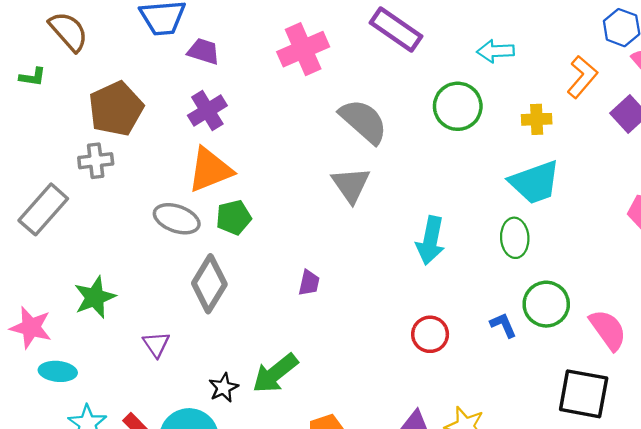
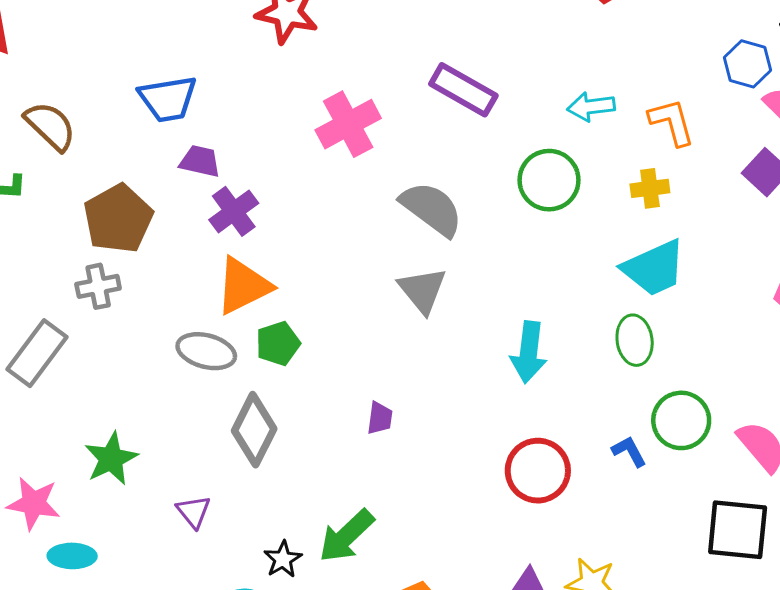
purple trapezoid: (204, 51) -> (200, 161), moved
orange L-shape: (582, 77) -> (672, 122), moved, turned -51
red circle: (430, 334) -> (538, 471), size x1.4

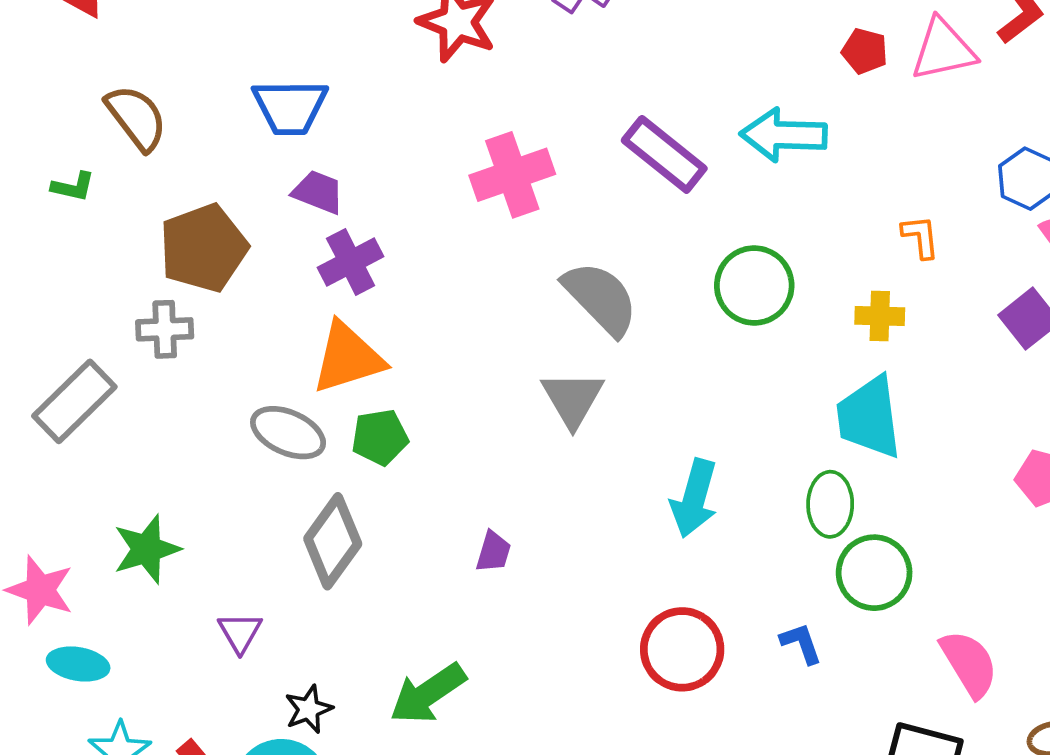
cyan arrow: (591, 107) -> (784, 135), moved, size x1.4
orange L-shape: (672, 122) -> (920, 237), size x0.7
cyan trapezoid: (654, 268) -> (869, 417), turned 98
green circle: (681, 420) -> (874, 573), moved
black star: (283, 559) -> (309, 709), moved

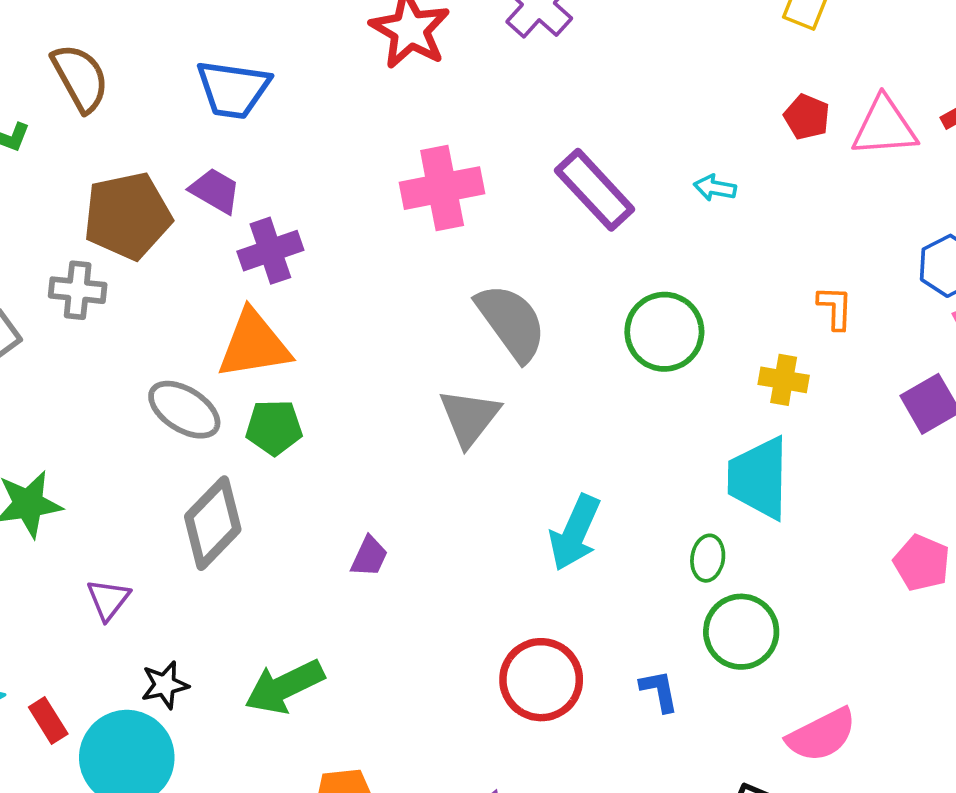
cyan arrow: (784, 135) -> (715, 188), size x0.5
purple trapezoid: (318, 192) -> (215, 191), moved
green ellipse: (830, 504) -> (708, 558), size x0.7
pink semicircle: (969, 664) -> (822, 735), turned 86

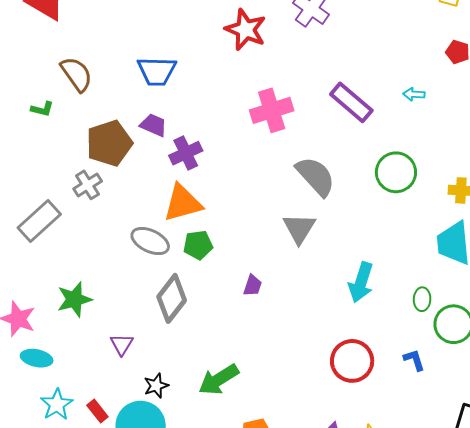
gray cross: (78, 290) -> (88, 185), turned -32
purple trapezoid: (369, 556) -> (253, 286), moved
green ellipse: (708, 558) -> (422, 299), moved

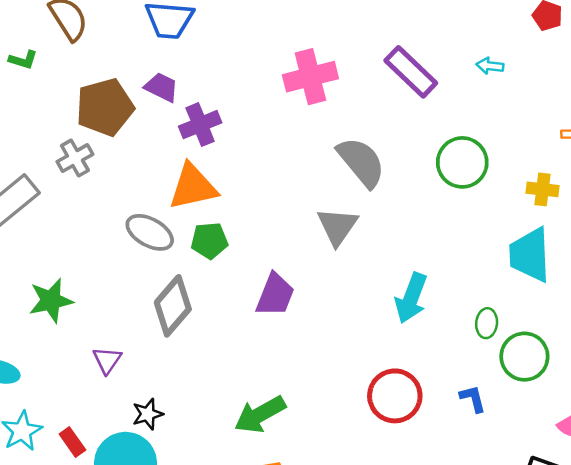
purple trapezoid: (253, 286) -> (275, 295), size x1.6
green arrow: (219, 380) -> (260, 414), moved

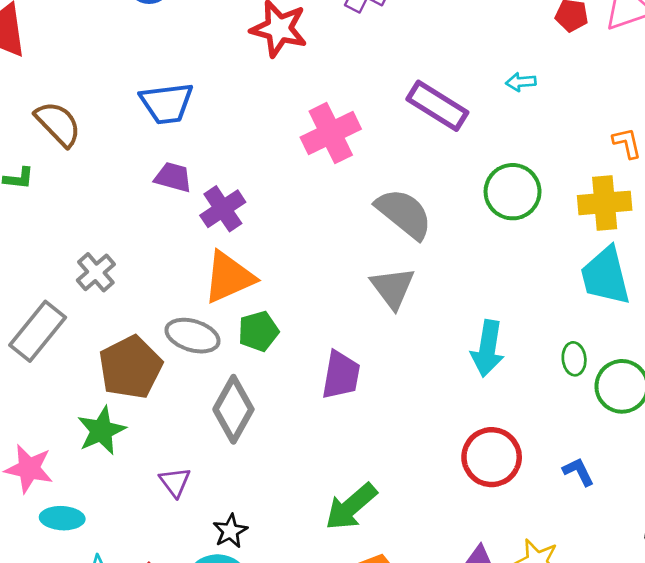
brown pentagon: (105, 107) -> (130, 367), moved
yellow cross: (543, 189) -> (605, 203), size x1.5
blue L-shape: (473, 399) -> (578, 472), moved

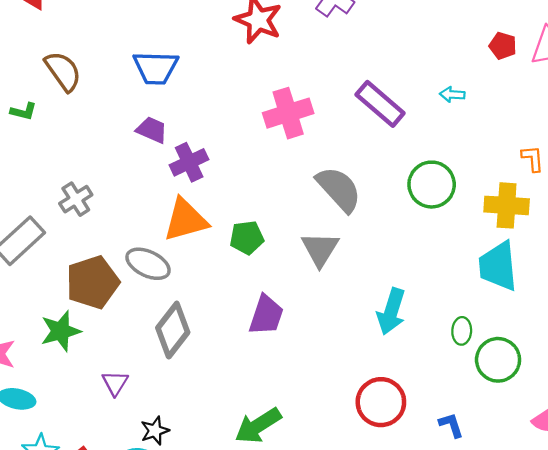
green pentagon: (258, 331) -> (247, 238), moved

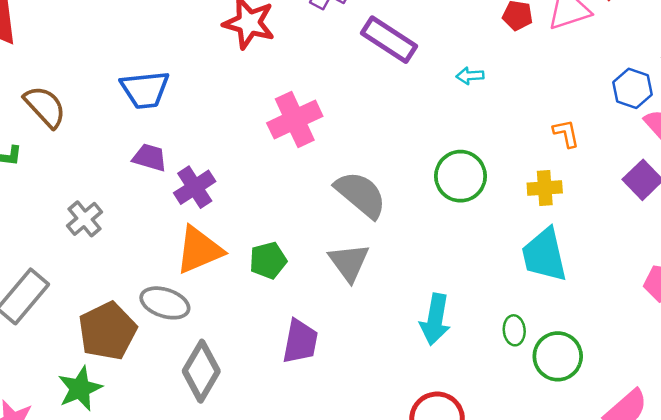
purple rectangle: (380, 104) -> (389, 40), moved
gray cross: (76, 199) -> (84, 219), moved
yellow cross: (507, 205) -> (545, 188), size x0.7

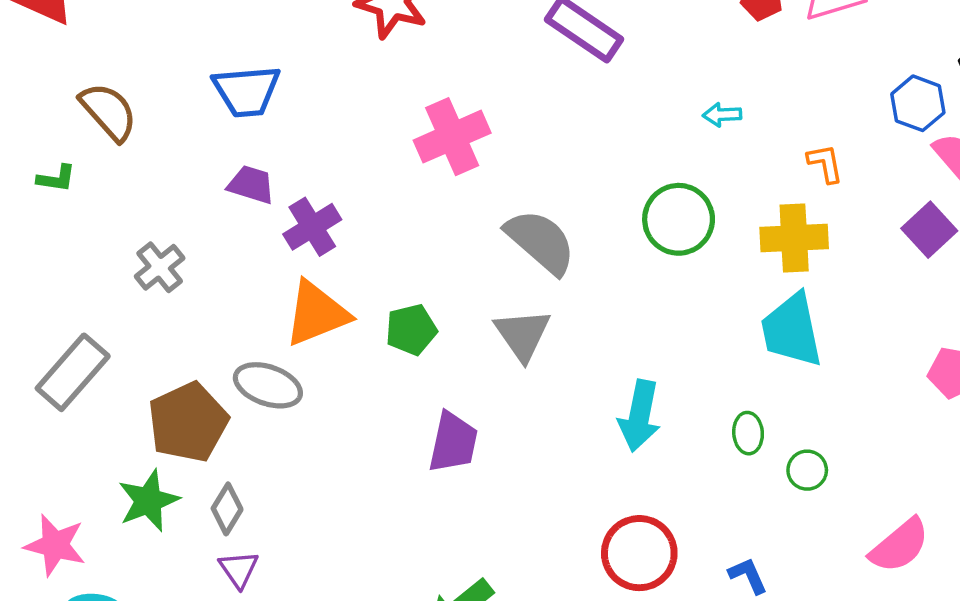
cyan arrow: (470, 76) -> (722, 115), moved
yellow cross: (545, 188) -> (794, 238), size x1.4
green circle: (558, 356) -> (807, 470), size x0.6
gray diamond: (201, 371) -> (227, 509), moved, size x0.6

